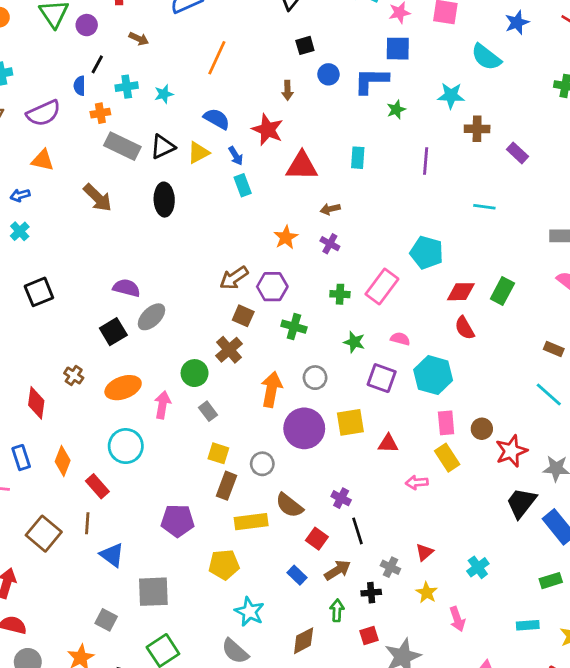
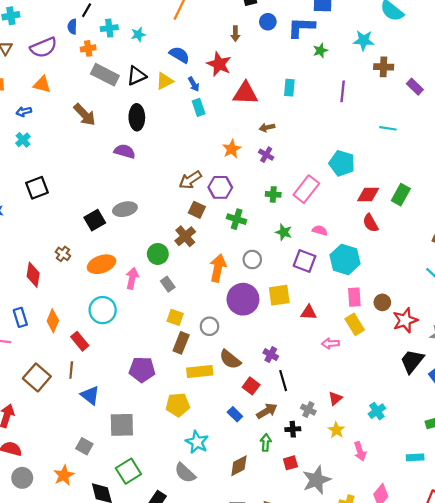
purple semicircle: (127, 288) -> (125, 151), moved
gray ellipse: (152, 317) -> (125, 209), turned 30

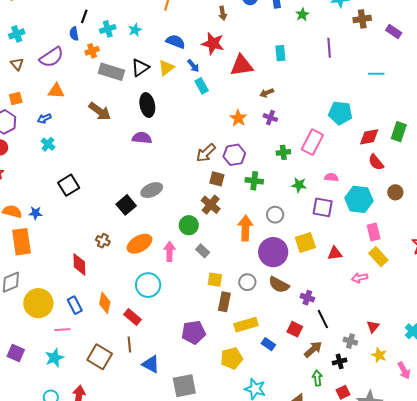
brown circle: (382, 302) -> (395, 192), moved
brown semicircle: (230, 359) -> (279, 285), moved
blue rectangle: (235, 414) -> (268, 344), moved

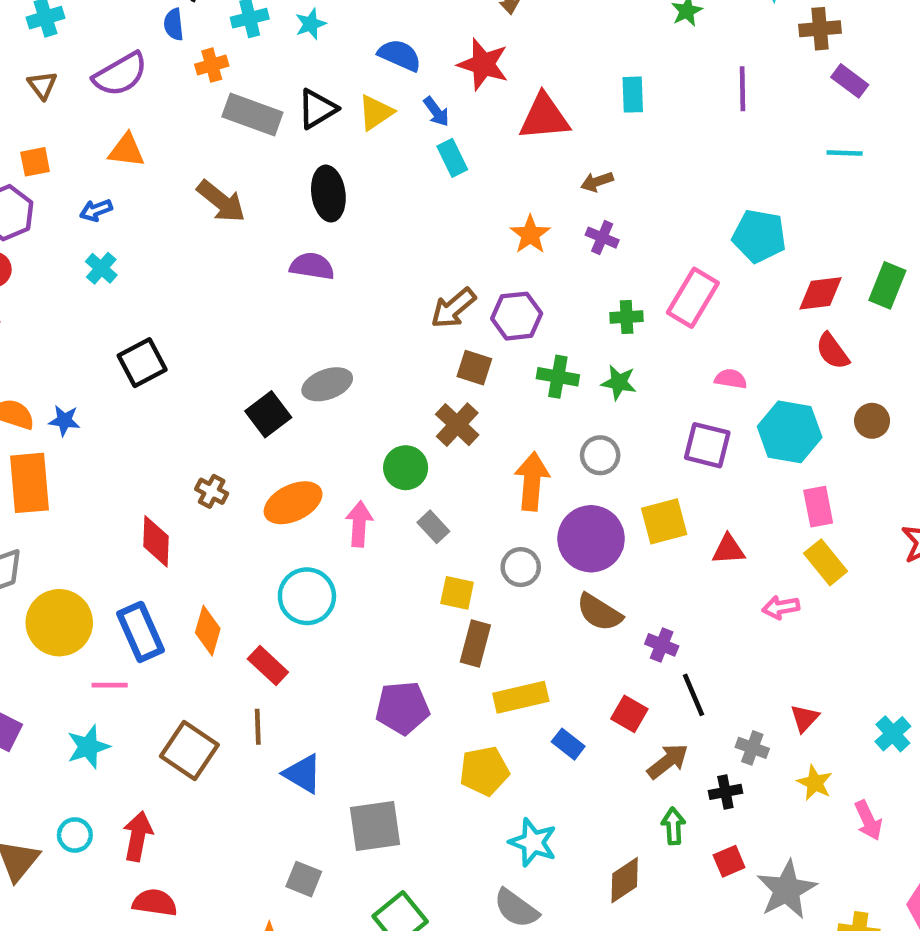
purple rectangle: (394, 32) -> (850, 81), moved
green star: (299, 185) -> (619, 382), moved
gray circle: (247, 282) -> (521, 567), moved
blue rectangle: (75, 305) -> (140, 632), size x1.4

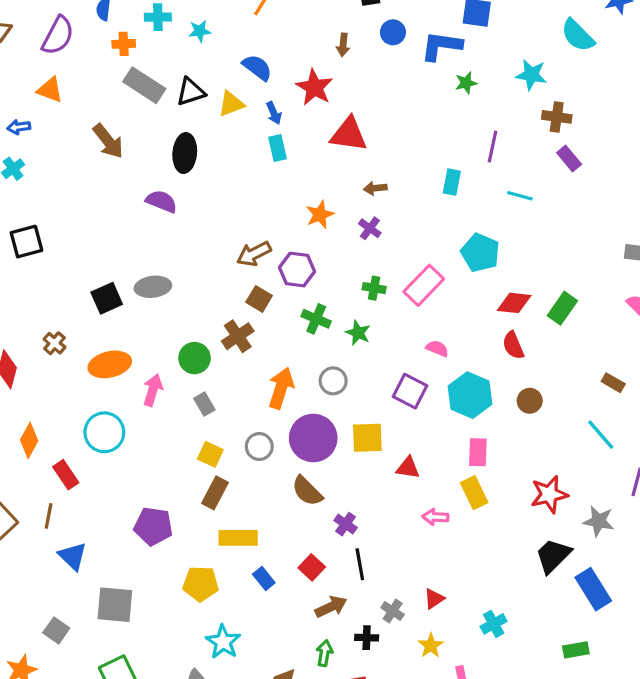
purple semicircle: (120, 74) -> (58, 36), turned -45
cyan rectangle: (633, 95) -> (452, 182), moved
cyan line: (845, 153) -> (520, 196), moved

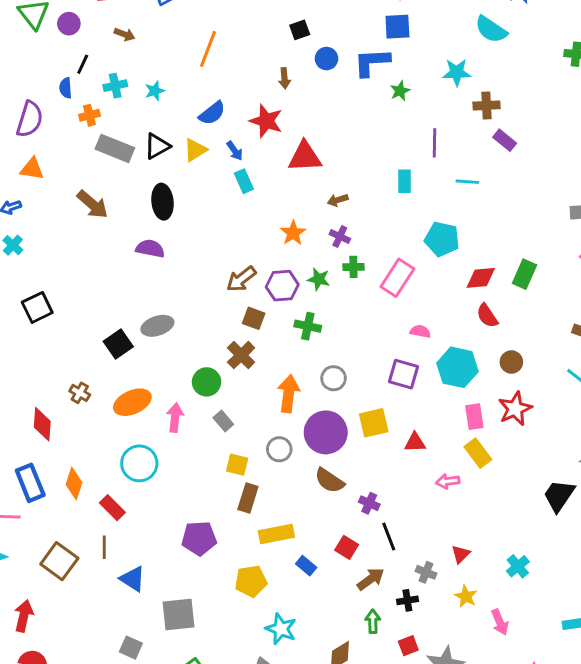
blue semicircle: (257, 67) -> (212, 113), turned 116
green cross: (374, 288) -> (353, 267), moved
green star: (358, 333) -> (319, 279), moved
red star: (549, 494) -> (515, 409), moved

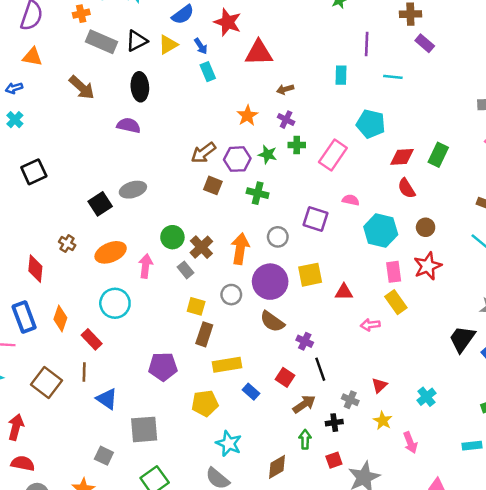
brown cross: (241, 355) -> (201, 247), moved
purple square: (404, 374) -> (315, 219), moved

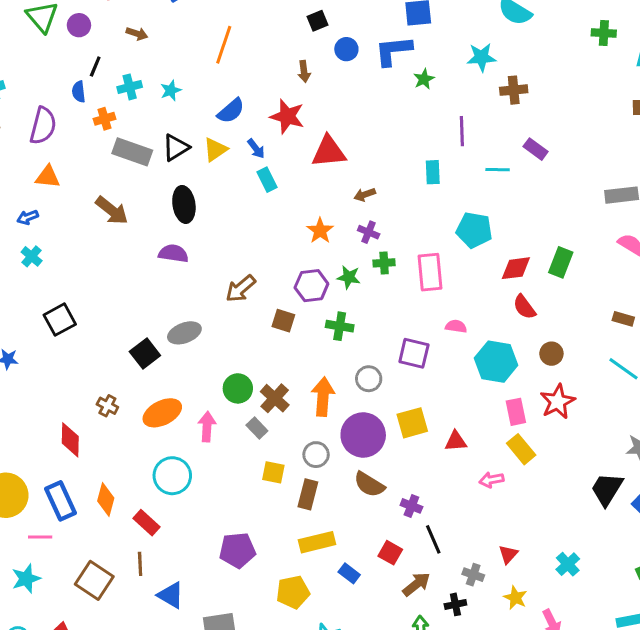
purple rectangle: (425, 43) -> (536, 149), moved
brown arrow: (203, 153) -> (241, 289), moved
pink rectangle: (333, 155) -> (430, 272), turned -36
brown rectangle: (204, 334) -> (308, 494), moved

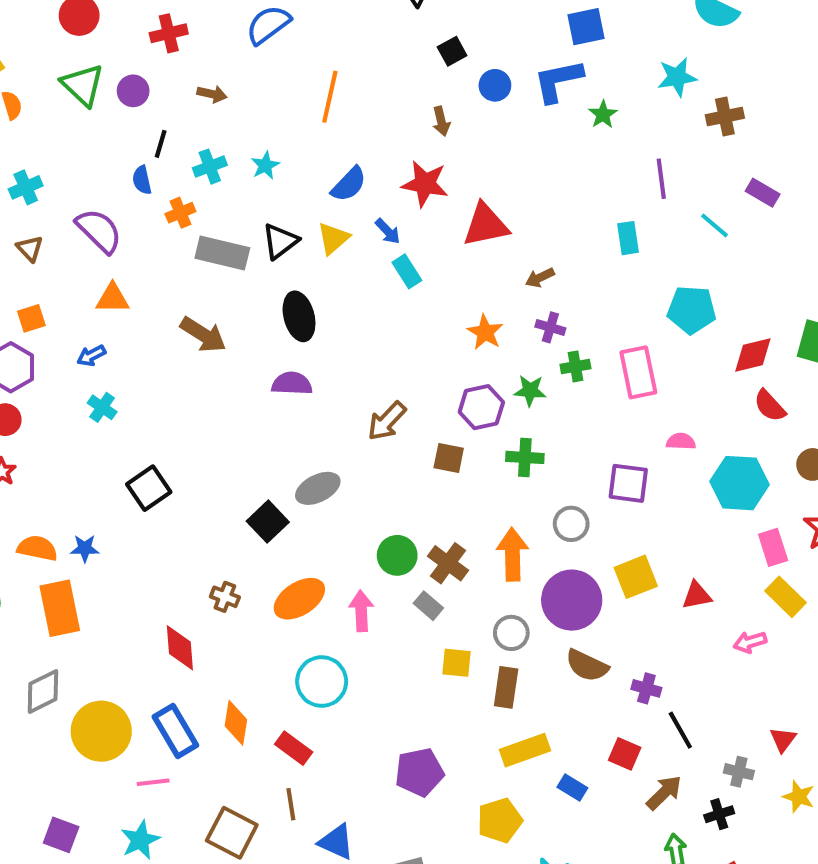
purple semicircle: (43, 126) -> (99, 231), turned -54
cyan line: (498, 170) -> (714, 225), turned 45

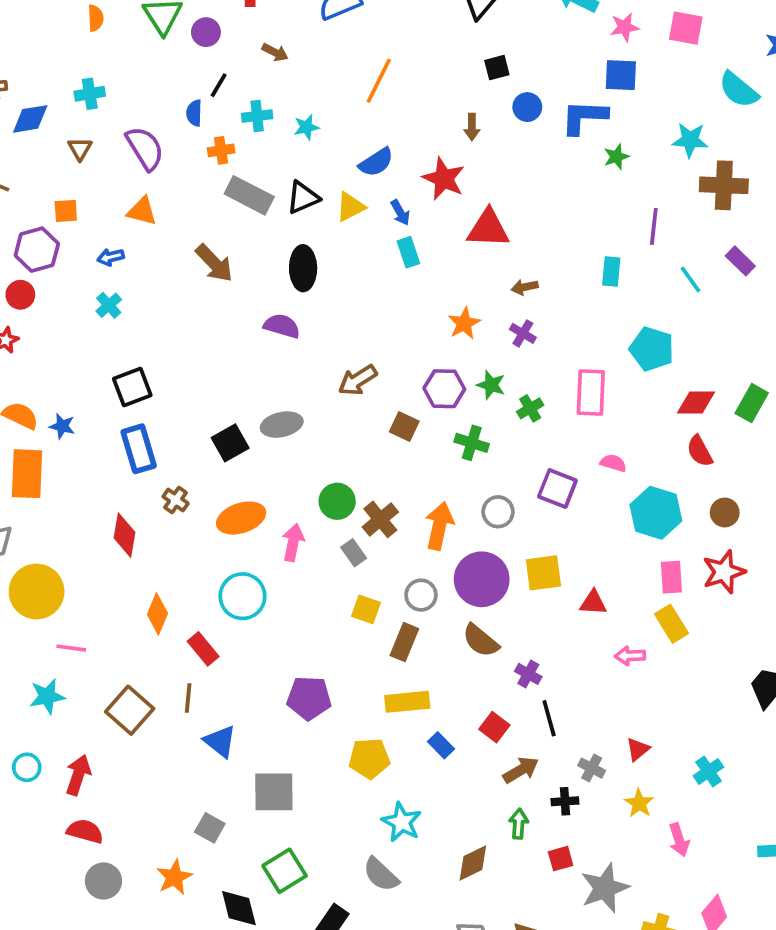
brown cross: (725, 117) -> (724, 185), size x1.4
green cross: (575, 366) -> (530, 408), moved, turned -35
blue rectangle: (175, 731) -> (139, 449), moved

